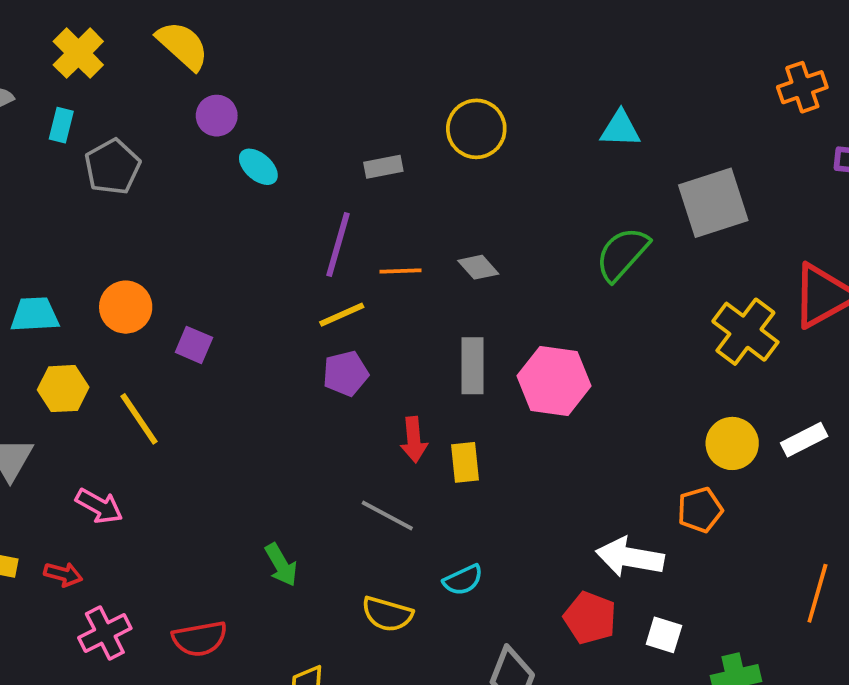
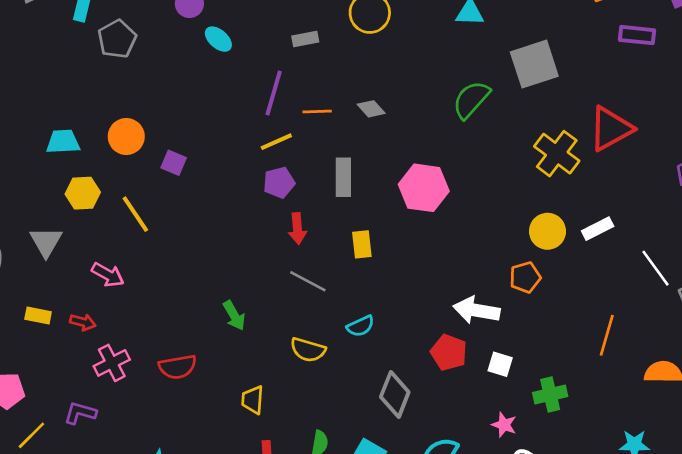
gray rectangle: (473, 366) -> (343, 177), moved
red arrow: (414, 440) -> (297, 229), moved

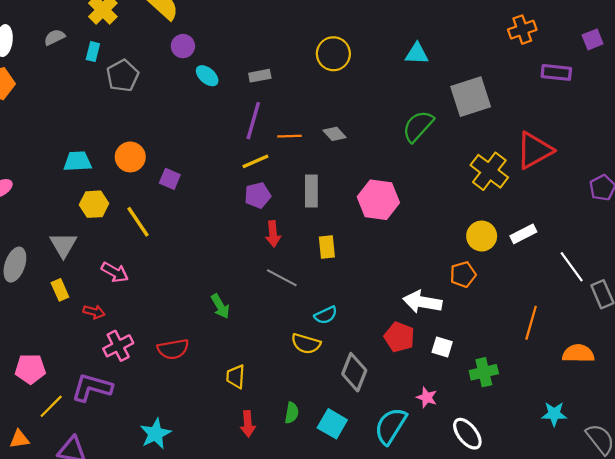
gray rectangle: (305, 39) -> (260, 76), moved
yellow rectangle: (38, 316) -> (60, 290), moved, turned 55
yellow semicircle: (308, 350) -> (306, 344), moved
purple L-shape: (80, 413) -> (92, 388), size x1.5
pink star: (504, 425) -> (427, 397), moved

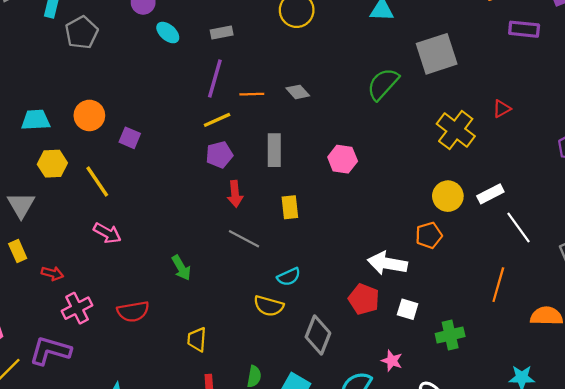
red triangle: (534, 150) -> (502, 109), size x0.5
pink hexagon: (378, 200) -> (343, 159), size x0.7
white line: (572, 267) -> (518, 227), moved
pink arrow: (115, 272) -> (107, 233), moved

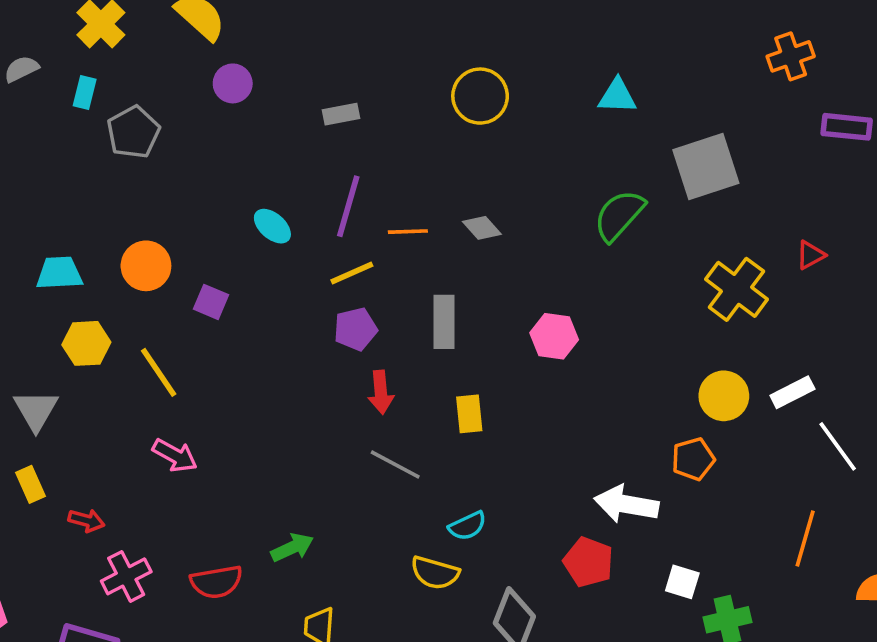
cyan ellipse: (168, 33) -> (272, 226), moved
gray rectangle: (222, 33) -> (341, 114), moved
green arrow: (181, 268) -> (292, 548), moved, turned -85
white square: (408, 309) -> (682, 582), moved

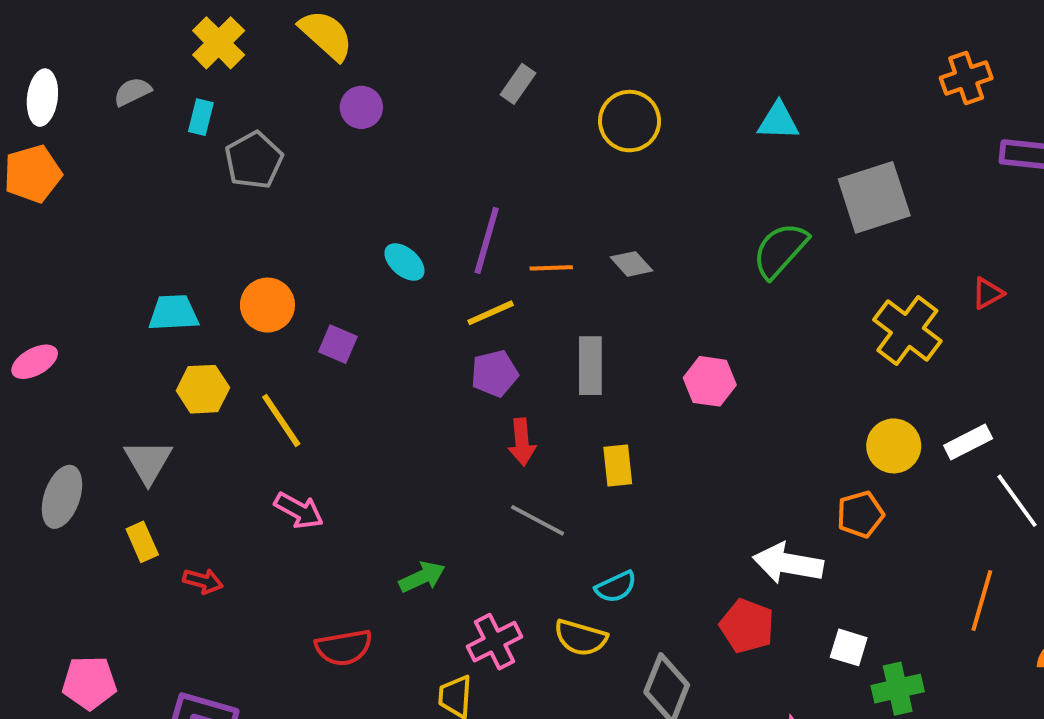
gray rectangle: (341, 114) -> (518, 84), moved, turned -44
green arrow: (292, 548) -> (422, 577), moved
pink cross: (126, 576) -> (494, 642), moved

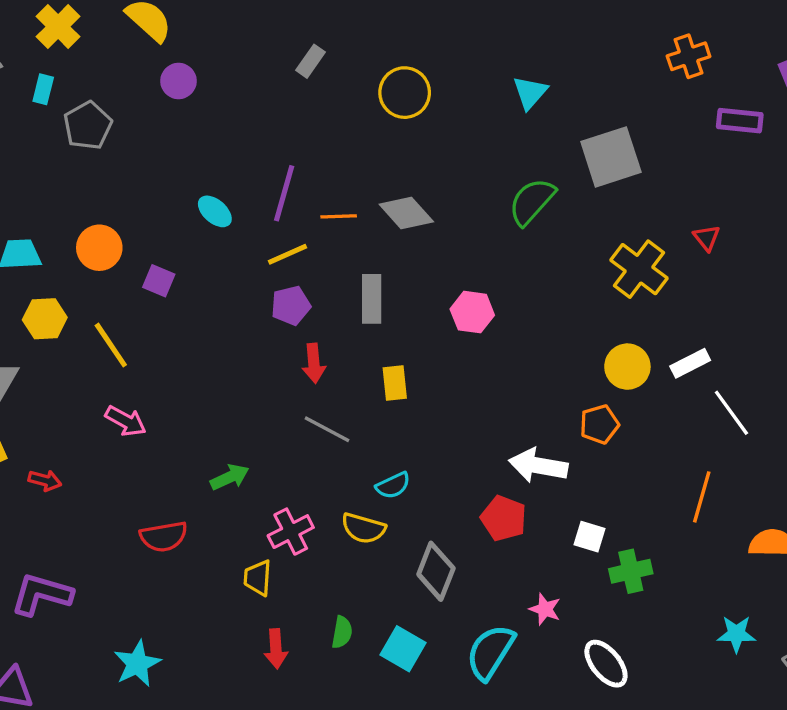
cyan triangle: (778, 121) -> (530, 93), turned -51
gray diamond: (631, 264) -> (406, 213), size x1.5
red triangle: (988, 293) -> (707, 238), turned -40

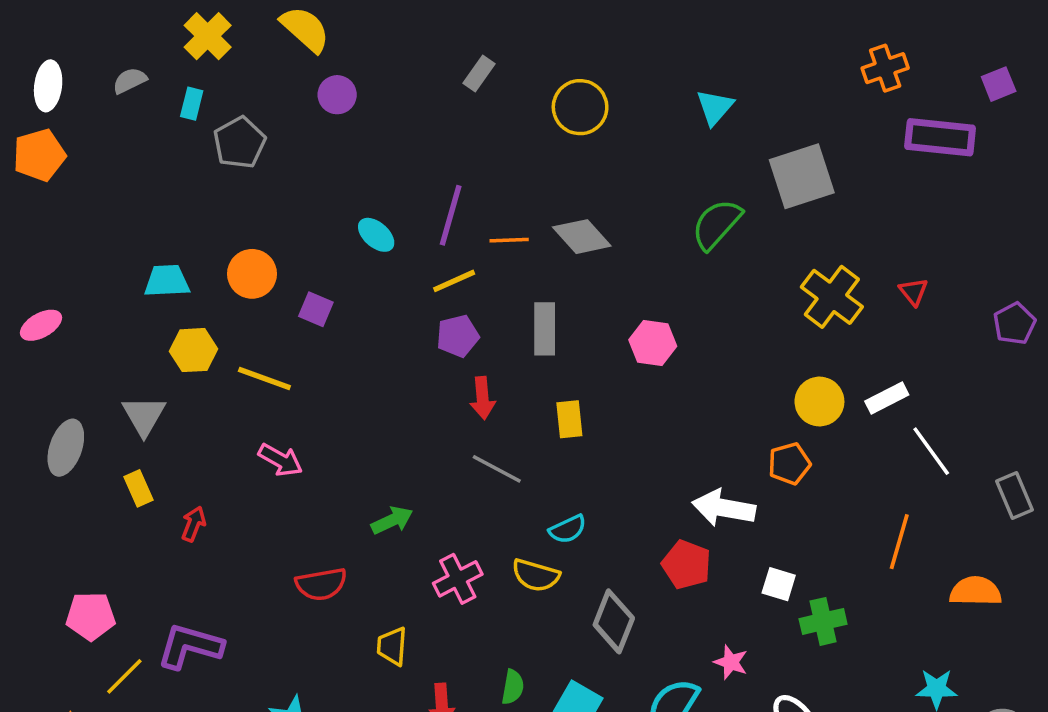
purple rectangle: (740, 121) -> (940, 137), size x1.4
red triangle: (707, 238) -> (913, 292), moved
yellow line: (111, 345) -> (264, 378), turned -36
red arrow: (45, 480) -> (193, 524), turned -84
yellow trapezoid: (258, 578) -> (392, 646), moved

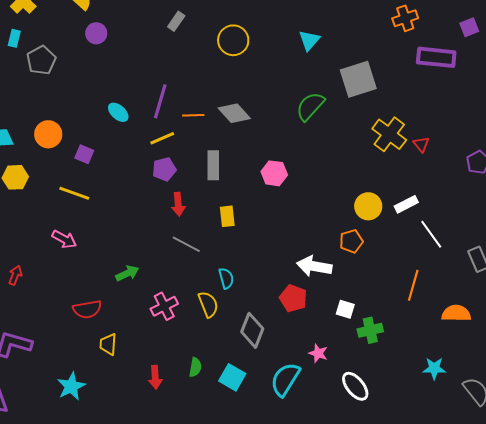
yellow cross: (832, 297) -> (389, 134), moved
yellow line: (264, 378) -> (74, 193), moved
cyan semicircle: (568, 529) -> (226, 278), turned -80
yellow semicircle: (536, 575) -> (208, 304), turned -128
yellow trapezoid: (392, 646) -> (108, 344), moved

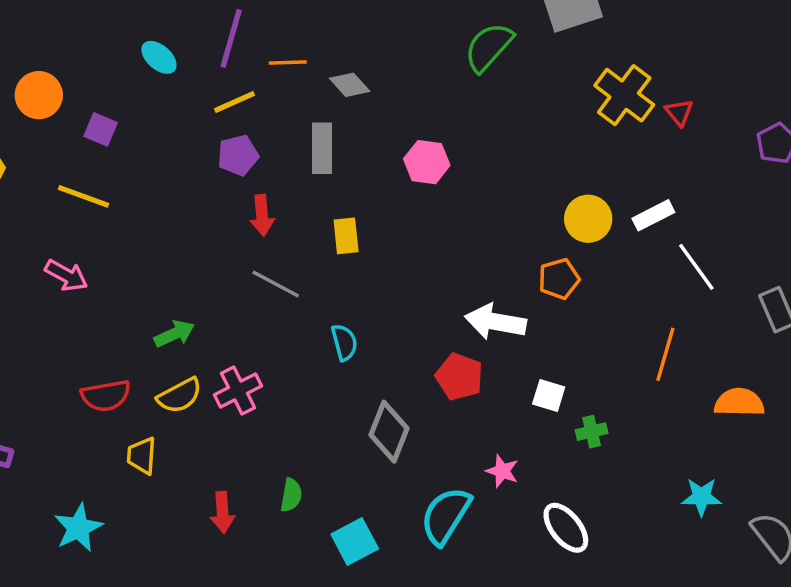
gray diamond: (234, 113) -> (350, 85), moved, size x0.7
yellow semicircle: (208, 304) -> (180, 396), moved, turned 84
green cross: (370, 330) -> (592, 432), size x0.7
cyan square: (232, 377) -> (355, 541), moved, turned 32

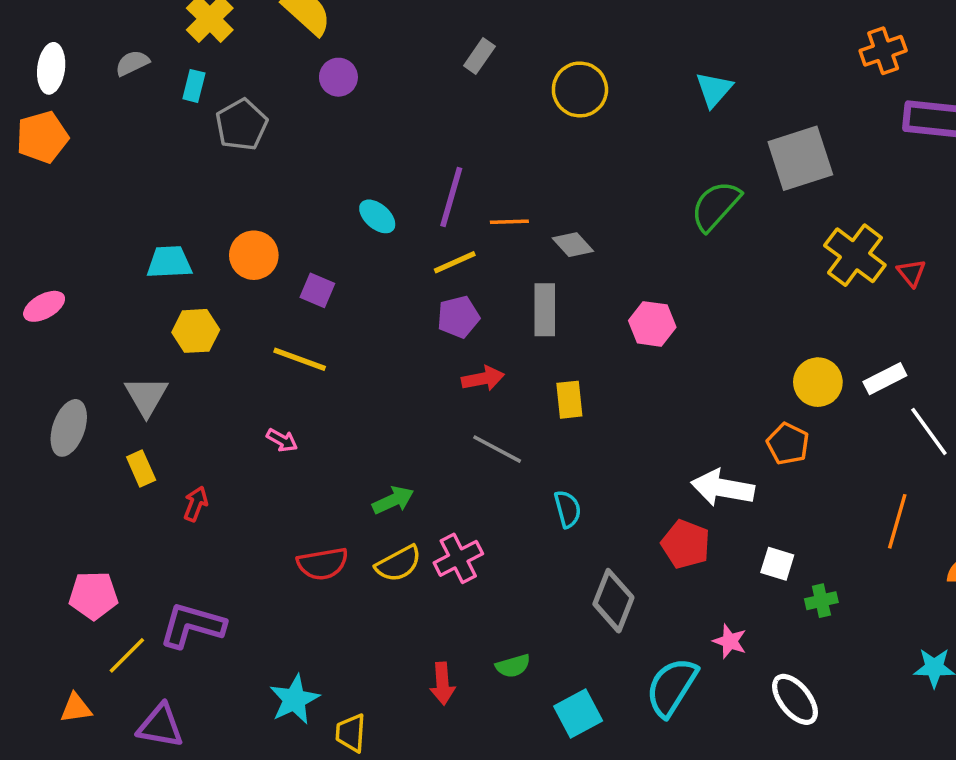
red arrow: (262, 215) -> (483, 379), turned -96
pink arrow: (66, 275) -> (282, 440), size x0.7
orange pentagon: (559, 279) -> (788, 444), turned -30
yellow trapezoid: (142, 456) -> (351, 733), moved
green semicircle: (291, 495) -> (513, 666), turned 64

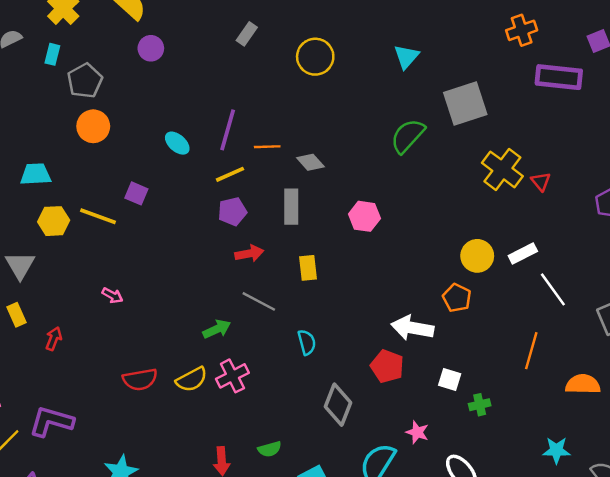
orange circle: (254, 255) -> (93, 126), moved
yellow line: (300, 359) -> (98, 216), moved
green arrow: (393, 500) -> (217, 329), moved

